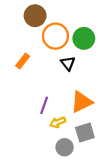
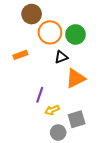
orange rectangle: (23, 61) -> (20, 55), turned 32
black triangle: (68, 63) -> (61, 57), turned 48
orange triangle: (82, 102) -> (76, 78), moved

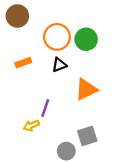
brown circle: (32, 14) -> (17, 16), moved
black triangle: (61, 57) -> (59, 65), moved
yellow arrow: (52, 110) -> (31, 125), moved

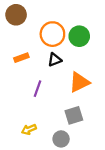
purple line: (45, 108) -> (37, 89), moved
yellow arrow: (31, 125) -> (29, 129), moved
gray square: (87, 136) -> (74, 115), moved

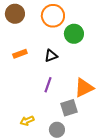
orange circle: (52, 34) -> (53, 16), moved
orange triangle: (79, 82) -> (84, 88), moved
purple line: (37, 89) -> (48, 85), moved

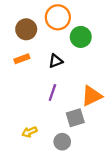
brown circle: (15, 14) -> (26, 29), moved

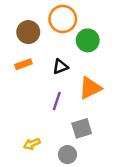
orange triangle: (92, 96) -> (90, 88), moved

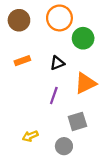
brown circle: (28, 32) -> (19, 20), moved

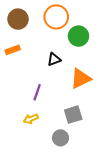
orange rectangle: (22, 61) -> (13, 50), moved
purple line: (54, 96) -> (37, 92), moved
yellow arrow: (30, 136) -> (31, 119), moved

